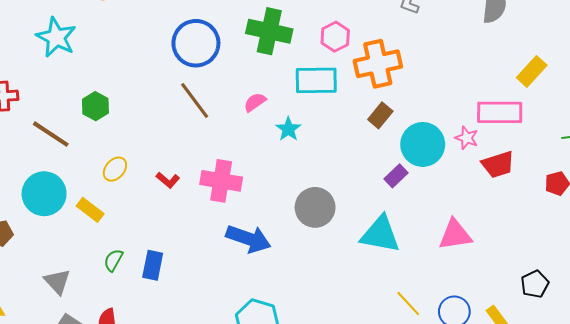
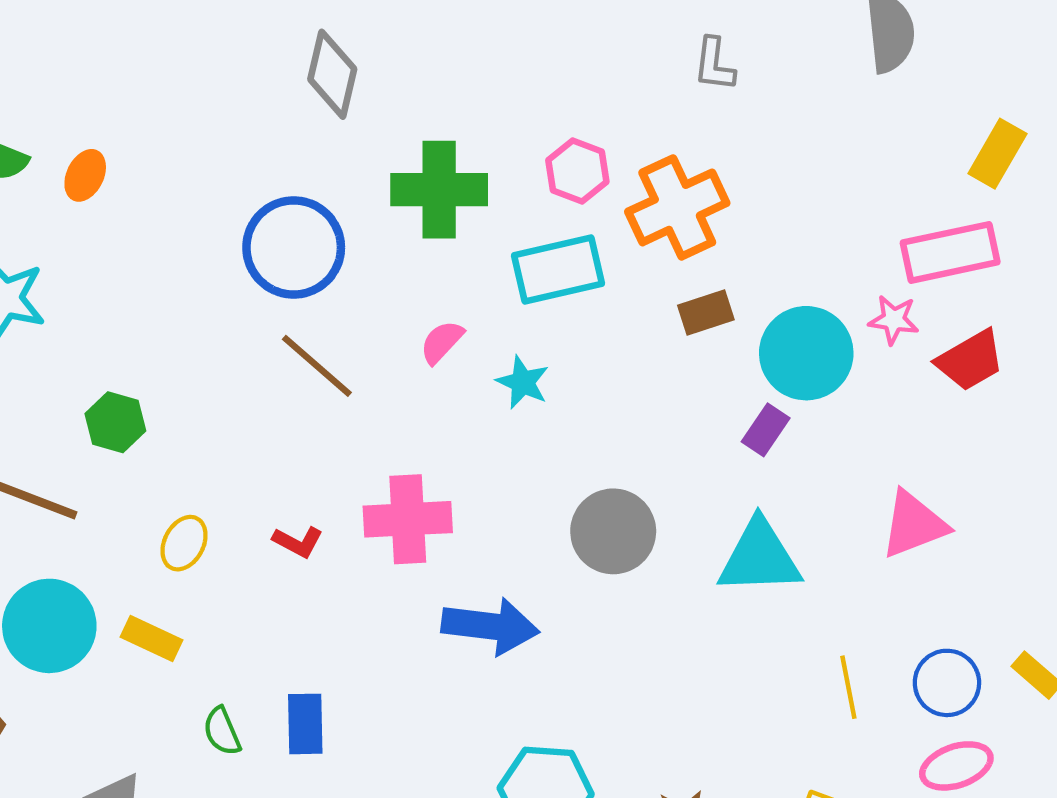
brown rectangle: (380, 115) -> (706, 312), turned 45
green semicircle: (113, 260) -> (222, 731), turned -40
yellow line: (408, 304) -> (848, 687), turned 44

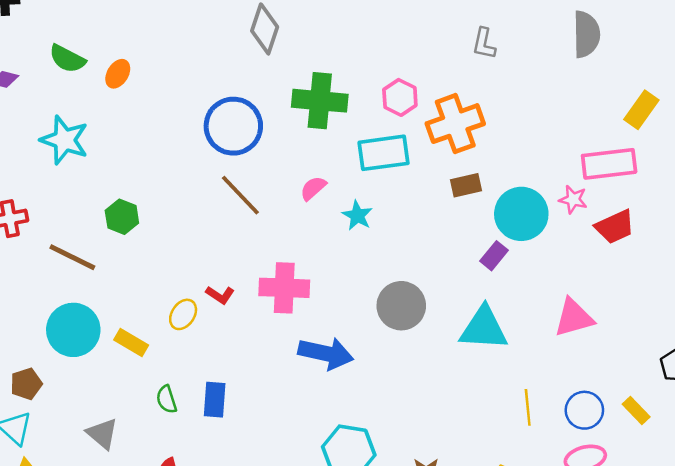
yellow ellipse: (184, 543) -> (183, 314), moved

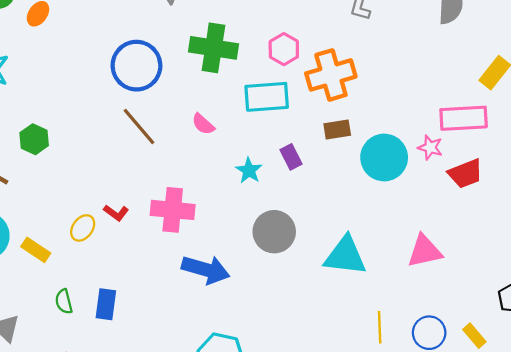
pink semicircle: (313, 188) -> (203, 124), turned -100
cyan star: (357, 216) -> (249, 170), moved
purple rectangle: (494, 256) -> (291, 157), moved, turned -70

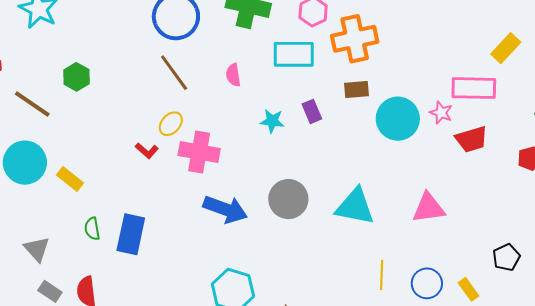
pink semicircle: (203, 124) -> (233, 75), turned 35
cyan star: (249, 170) -> (272, 121), turned -30
yellow ellipse: (83, 228) -> (171, 124), moved
gray circle: (274, 232) -> (288, 199), moved
blue rectangle: (106, 304) -> (131, 234), size x1.4

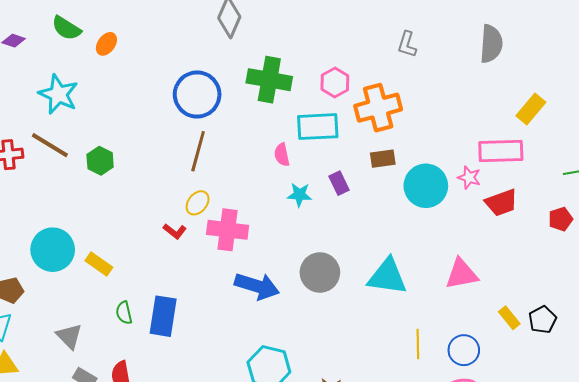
brown line: (174, 73) -> (198, 151), turned 54
pink semicircle: (233, 75) -> (282, 155), moved
brown line: (32, 104) -> (50, 145), moved
yellow rectangle: (468, 289) -> (509, 318), moved

